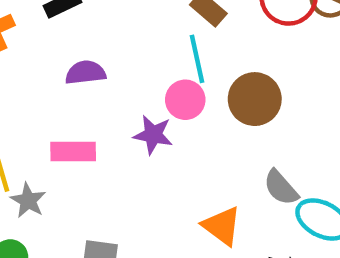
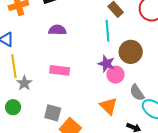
pink circle: (185, 100) -> (116, 75), moved
purple star: (153, 135) -> (106, 64), moved
pink rectangle: (73, 152) -> (60, 70), moved

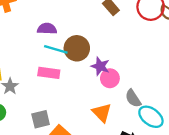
cyan line: (108, 31) -> (56, 49), moved, turned -70
brown circle: (131, 52) -> (77, 48), moved
gray square: (53, 113) -> (41, 119), turned -30

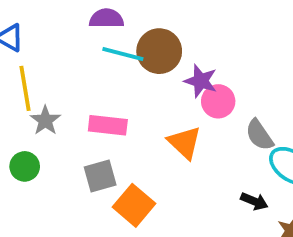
pink rectangle: (49, 73) -> (108, 125), moved
orange triangle: (102, 113) -> (185, 143), moved

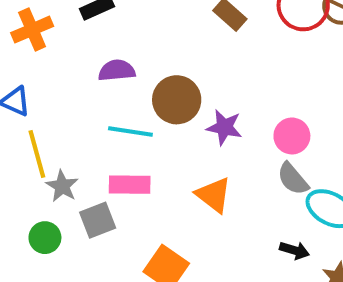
cyan line: (123, 54) -> (130, 131), moved
pink circle: (218, 101) -> (292, 136), moved
gray square: (100, 176) -> (98, 220), moved

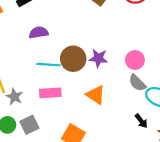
brown circle: (177, 100) -> (73, 59), moved
gray square: (98, 220) -> (29, 125), moved
black arrow: (294, 250) -> (141, 121), turned 40

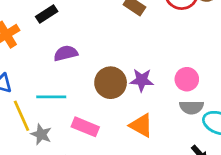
cyan line: (48, 65) -> (51, 97), moved
gray semicircle: (137, 83) -> (192, 107), turned -42
pink rectangle: (50, 93) -> (85, 127), turned 30

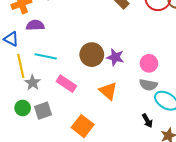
purple semicircle: (66, 53) -> (35, 25), moved

